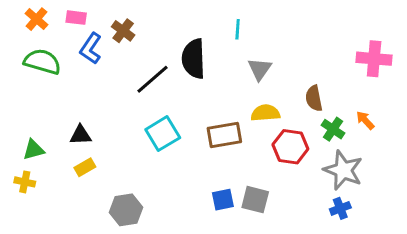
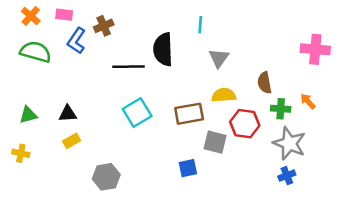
brown cross: (123, 31) -> (104, 26), turned 30
black line: (152, 79) -> (128, 67), turned 40
green cross: (333, 129) -> (281, 109), turned -30
green triangle: (34, 150) -> (28, 115), moved
gray square: (255, 200) -> (215, 142), moved

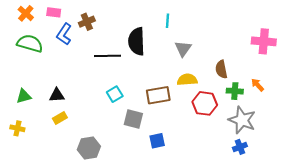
cyan square: (137, 112) -> (115, 94), size x0.7
gray square: (215, 142) -> (133, 119), moved

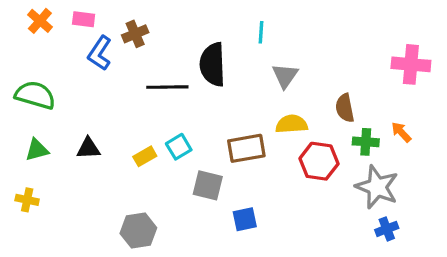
green semicircle: (30, 43) -> (35, 95), moved
yellow rectangle: (60, 118) -> (145, 156), moved
blue cross: (240, 147) -> (387, 229), moved

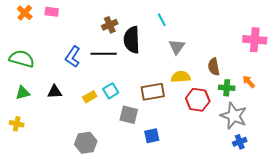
cyan line: (261, 32) -> (162, 20), turned -32
brown cross: (135, 34) -> (110, 25), moved
blue L-shape: (100, 53) -> (73, 57), moved

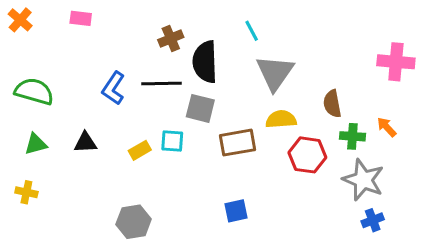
orange cross: (25, 13) -> (20, 20), moved
gray triangle: (177, 47) -> (275, 73), size x1.5
cyan square: (111, 91) -> (172, 141), turned 35
gray square: (129, 115) -> (200, 108), moved

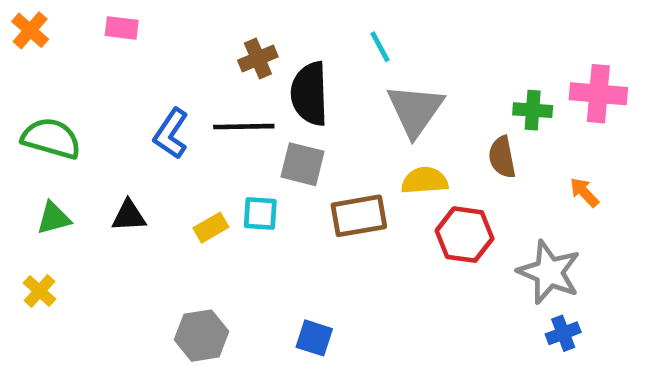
green cross: (352, 136) -> (533, 110), moved
yellow cross: (26, 192) -> (40, 291), turned 30
blue square: (236, 211) -> (314, 338), moved, turned 30

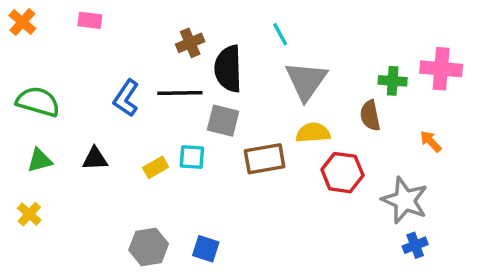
blue square: (314, 338) -> (206, 249), moved

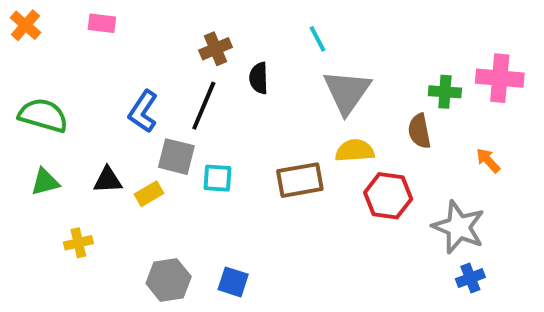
black semicircle: (228, 69) -> (259, 78), size x0.6
black line: (180, 93) -> (204, 106), turned -66
gray square: (223, 121) -> (176, 157), moved
yellow rectangle: (156, 167) -> (149, 194), moved
yellow cross: (29, 214) -> (78, 243), moved, turned 35

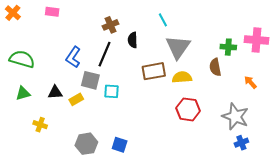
brown rectangle: (300, 180) -> (154, 71), moved
red hexagon: (388, 196) -> (188, 109), moved
yellow cross: (78, 243) -> (40, 125), turned 32

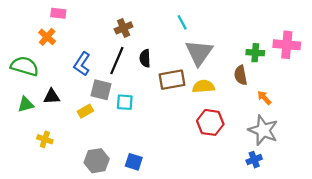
orange cross: (13, 13) -> (47, 37), moved
black semicircle: (133, 40) -> (145, 58), moved
orange arrow: (250, 82) -> (264, 98), moved
black triangle: (55, 92) -> (52, 97), moved
blue cross: (241, 143) -> (254, 160), moved

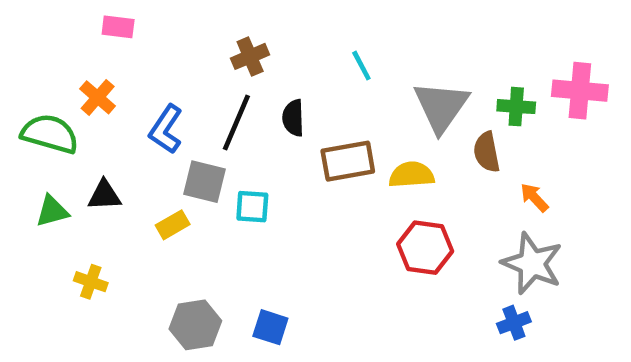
cyan line: (182, 22) -> (361, 66), moved
orange cross: (47, 37) -> (98, 97), moved
gray triangle: (199, 53) -> (441, 107), moved

